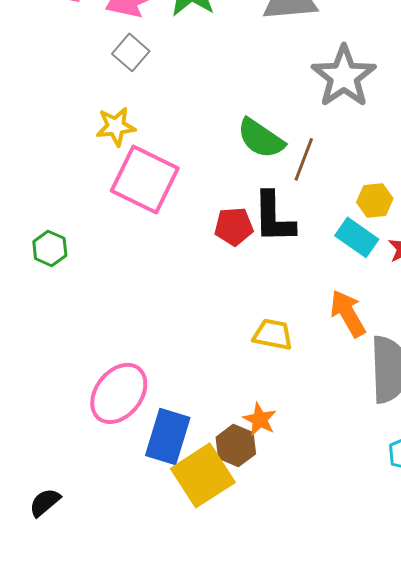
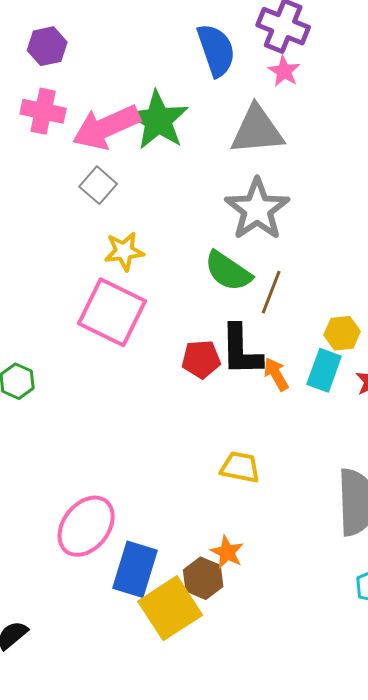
gray star: (344, 76) -> (257, 209), moved
yellow star: (116, 126) -> (124, 251), moved
cyan rectangle: (357, 237) -> (324, 370), turned 75
orange arrow: (348, 313) -> (276, 374), moved, size x0.7

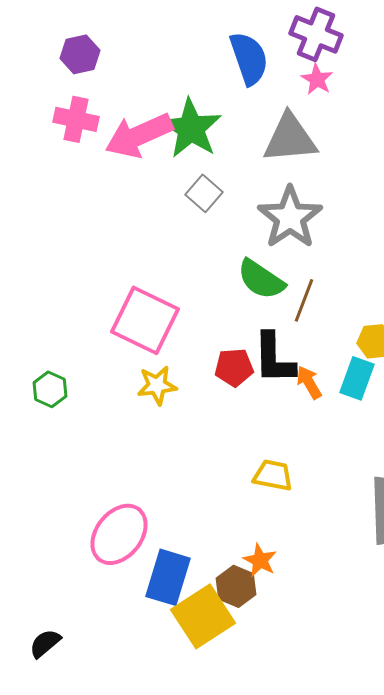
gray square: (98, 185) -> (204, 193), moved
yellow star: (124, 251) -> (157, 385), moved

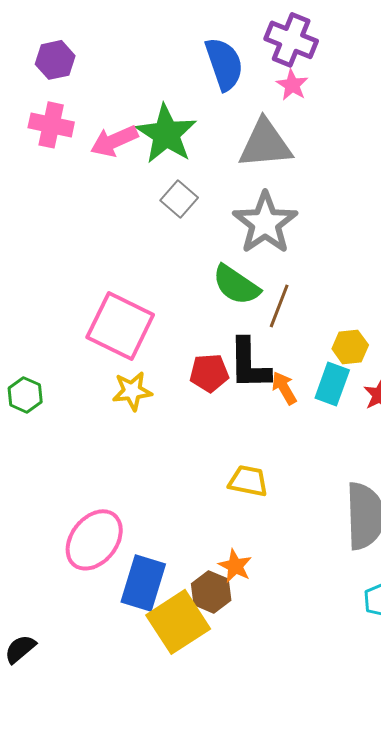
pink arrow: (139, 135) -> (114, 141), size x0.7

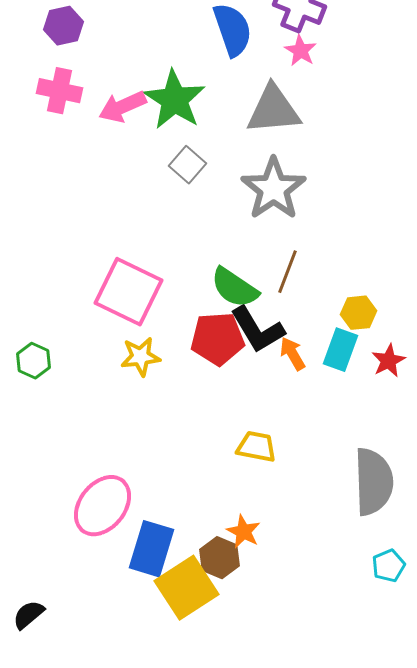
green semicircle: (236, 285) -> (234, 288), moved
black L-shape: (249, 364) -> (258, 330), turned -30
red pentagon: (209, 373) -> (218, 339), size x1.4

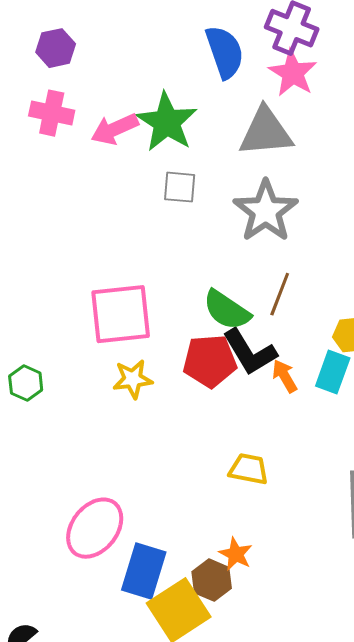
pink star: (300, 51) -> (293, 73), size x1.5
gray square: (188, 165) -> (180, 187), turned -36
pink square: (128, 292) -> (121, 314), turned -32

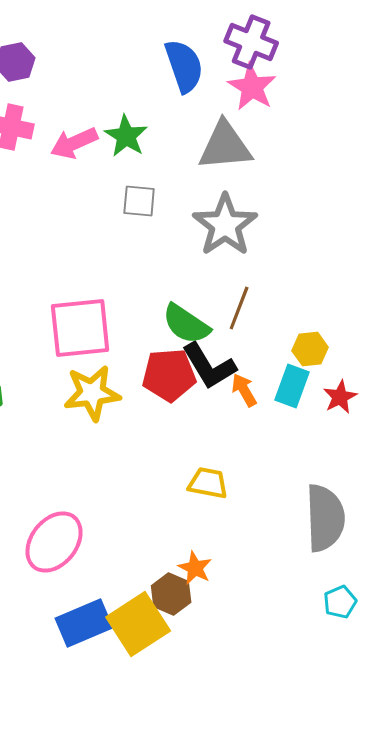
green star: (167, 122) -> (126, 136), size x0.7
yellow star: (133, 379) -> (92, 393), size x1.4
blue rectangle: (144, 571) -> (84, 623), moved, turned 50

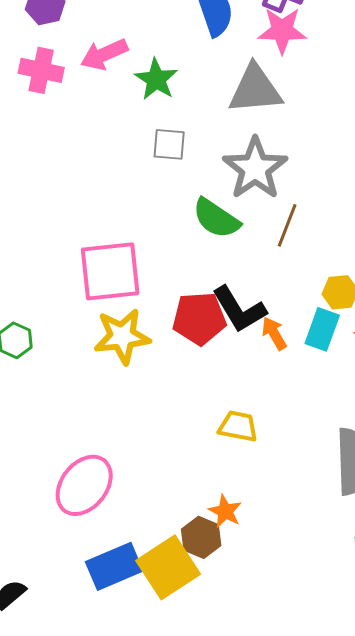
pink star: (252, 87) -> (282, 30), turned -30
pink arrow: (74, 143) -> (104, 54), moved
brown line: (239, 308) -> (287, 225), moved
green semicircle: (186, 324) -> (216, 218), moved

